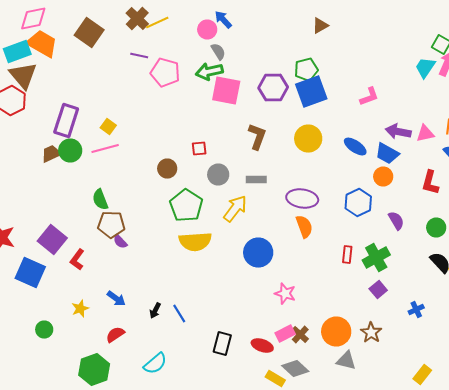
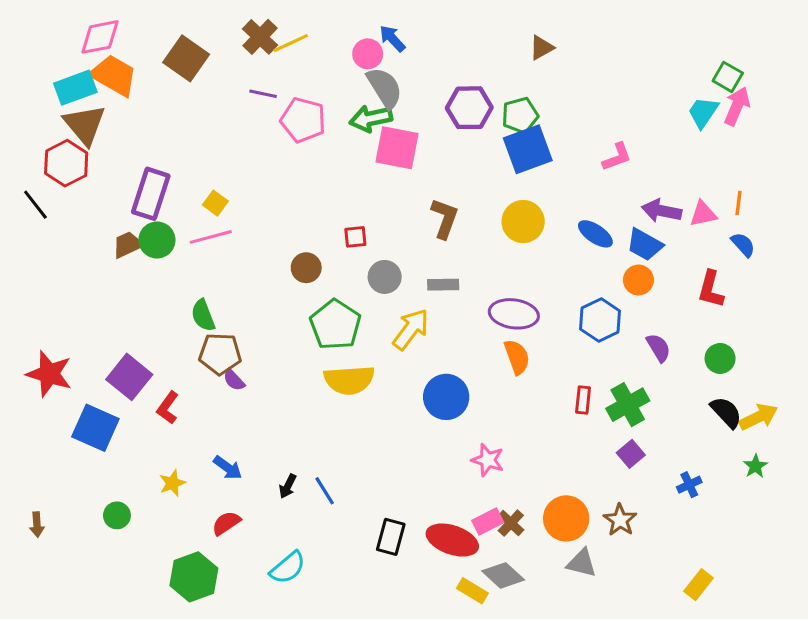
gray semicircle: (218, 52) -> (385, 88), size x1.6
purple hexagon: (273, 88) -> (469, 108), moved
red ellipse: (262, 346) -> (452, 540), size x1.5

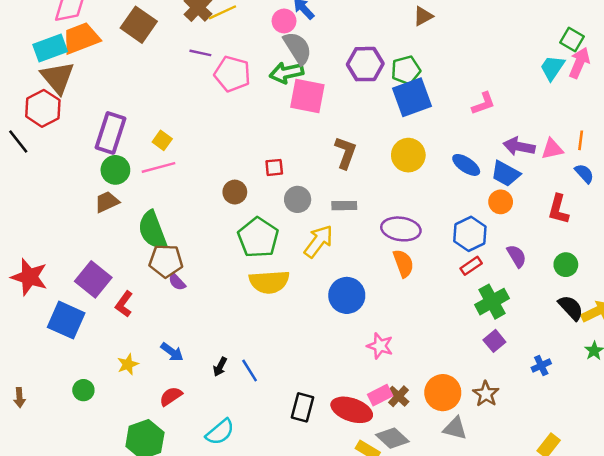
orange trapezoid: (114, 75) -> (81, 38), turned -51
brown trapezoid: (128, 245) -> (107, 202), moved
green semicircle: (203, 315) -> (152, 230), size x1.5
red rectangle: (583, 400) -> (471, 266), moved, turned 50

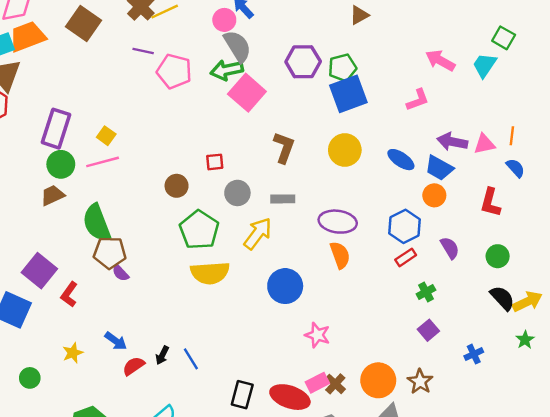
pink arrow: (579, 63) -> (440, 60), moved, turned -84
pink square: (307, 96) -> (247, 93), turned 30
green cross: (492, 302) -> (426, 292), size x0.6
red semicircle: (171, 396) -> (134, 366), moved

